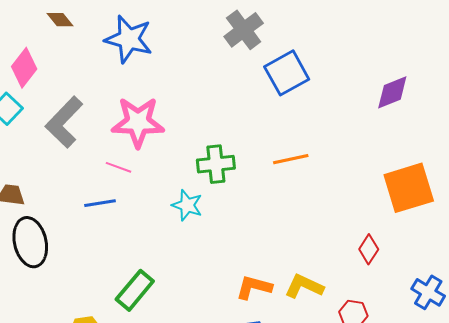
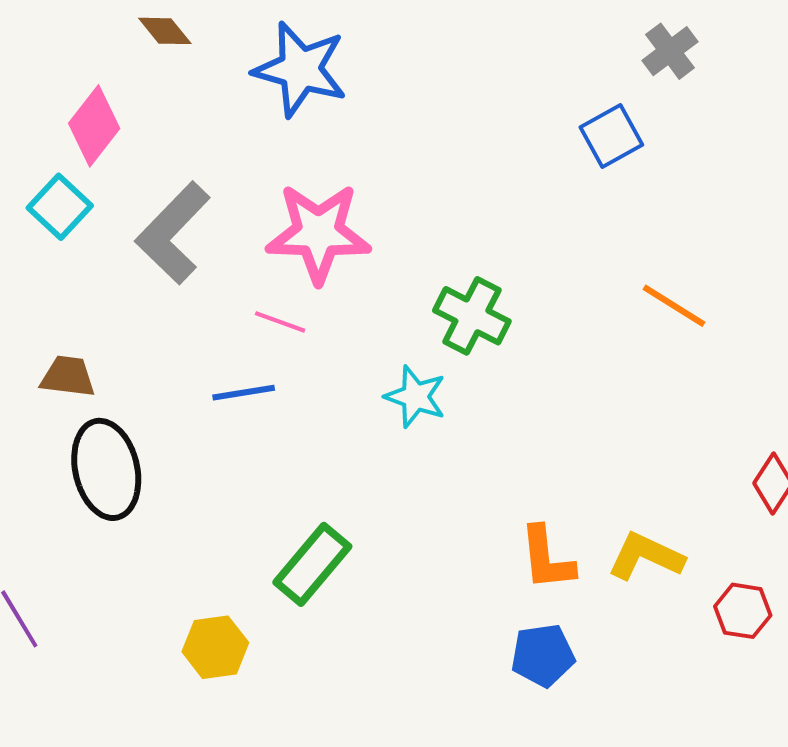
gray cross: (244, 30) -> (670, 51), moved, size x0.7
blue square: (287, 73) -> (611, 136), size x0.7
orange line: (291, 159) -> (674, 306), moved, turned 44
green cross: (216, 164) -> (472, 316), turned 33
orange L-shape: (254, 287) -> (547, 558), turned -111

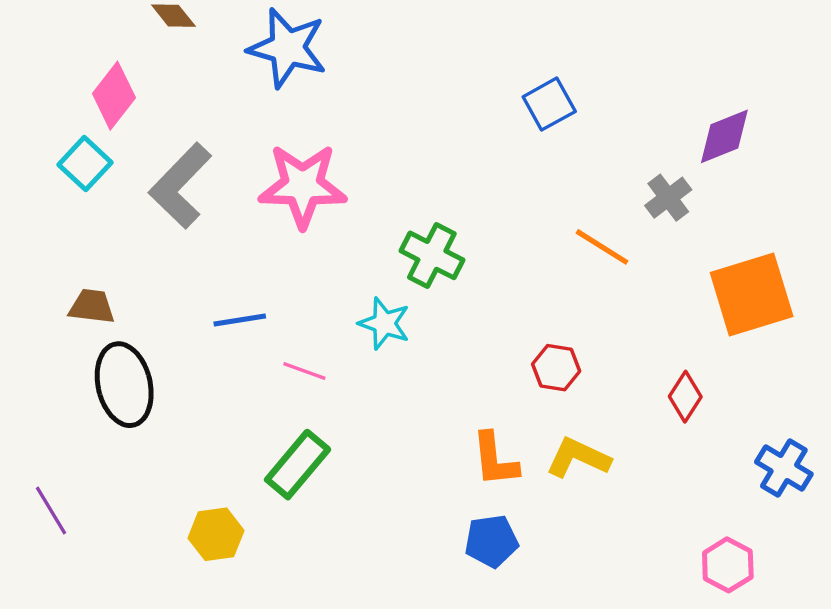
gray cross: (670, 51) -> (668, 198), moved
pink line: (280, 322) -> (304, 371), moved
red hexagon: (743, 611) -> (556, 368), moved

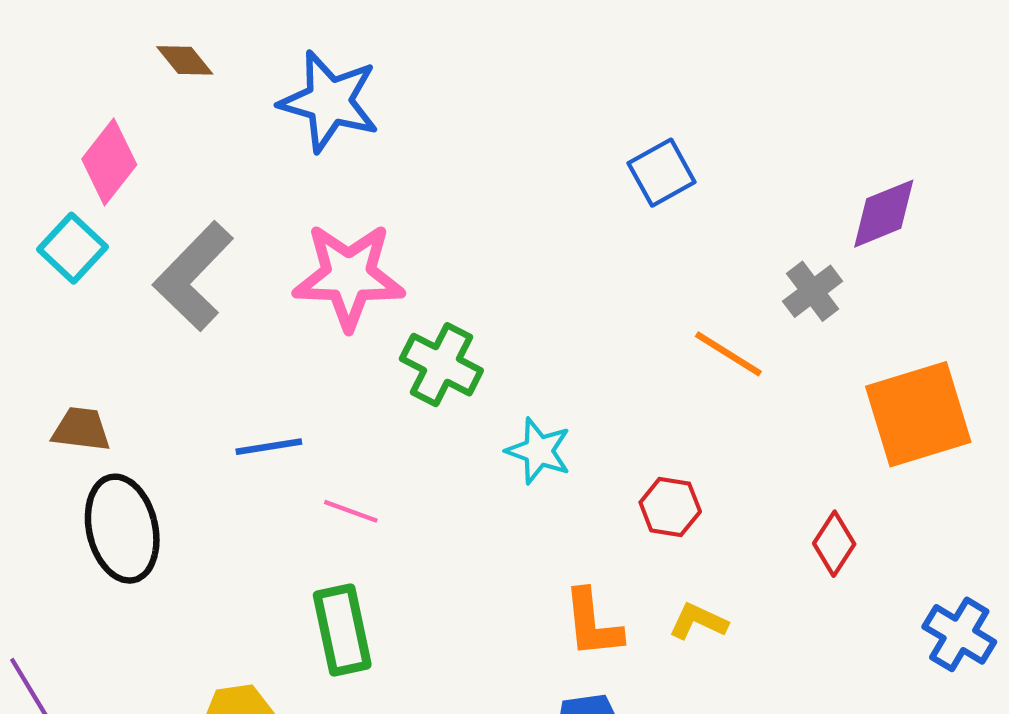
green cross: (432, 255) -> (441, 365), moved
cyan star: (384, 323) -> (539, 451), moved
yellow L-shape: (578, 458) -> (698, 621), size x0.7
green rectangle: (298, 465) -> (342, 630), turned -52

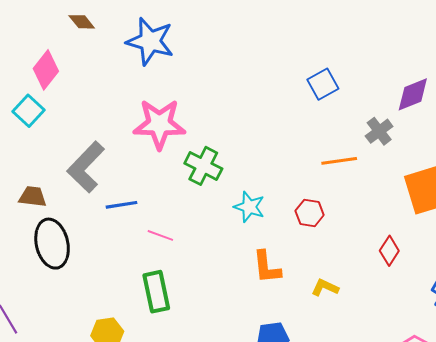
blue square: (662, 173) -> (323, 84), moved
gray L-shape: (193, 276) -> (86, 167), moved
orange line: (728, 354) -> (339, 161), turned -40
red hexagon: (670, 507) -> (310, 213), moved
orange L-shape: (593, 624) -> (267, 267), moved

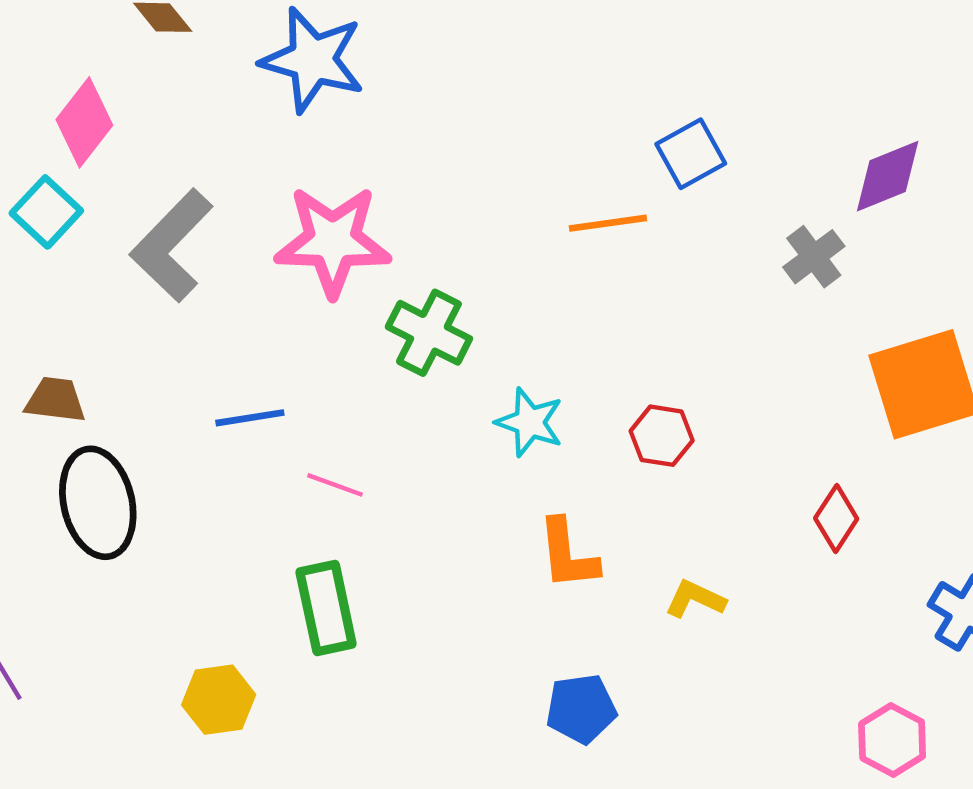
orange line: (339, 161) -> (608, 223), moved
gray L-shape: (86, 167) -> (172, 246), moved

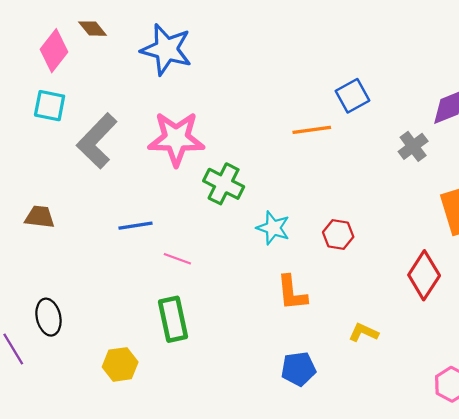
pink diamond: (84, 122) -> (54, 51), moved
cyan square: (46, 212) -> (50, 106), moved, turned -32
black ellipse: (98, 503) -> (48, 317), moved, size x0.7
red diamond: (836, 518) -> (424, 275), size x1.5
yellow L-shape: (695, 599) -> (363, 333), moved

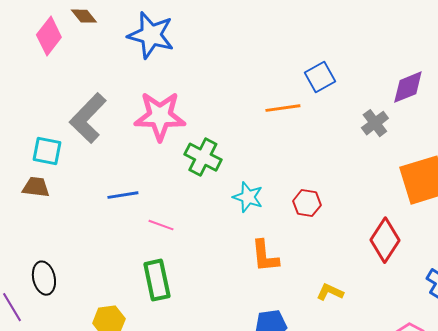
cyan square: (50, 106) -> (47, 151), moved

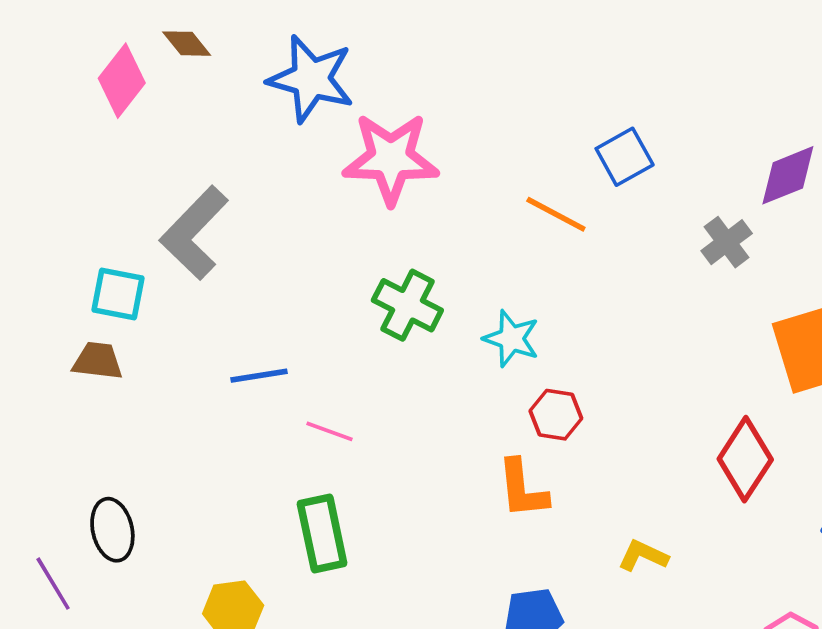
orange line: (283, 108) -> (556, 214), turned 36
pink star: (160, 116) -> (391, 159), moved
cyan star: (248, 197) -> (511, 339), moved
red hexagon: (307, 203) -> (556, 415), moved

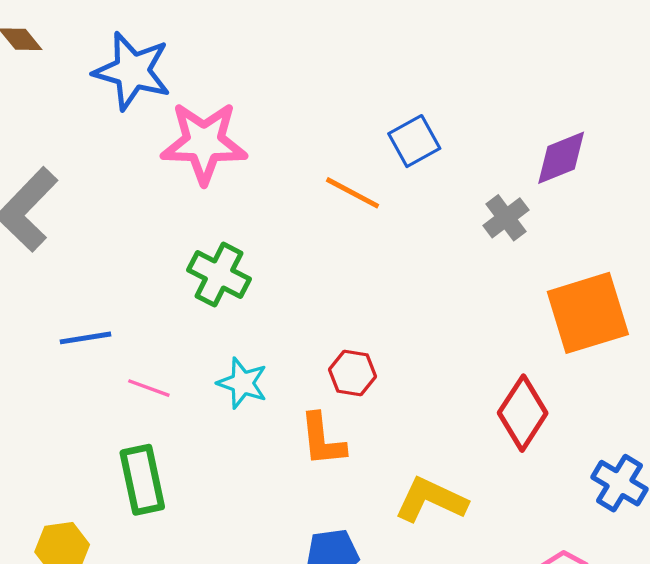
cyan star: (511, 339) -> (242, 383), moved
yellow L-shape: (643, 556) -> (431, 500), size x1.6

